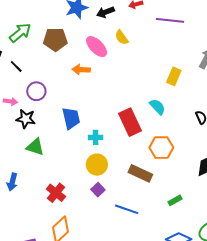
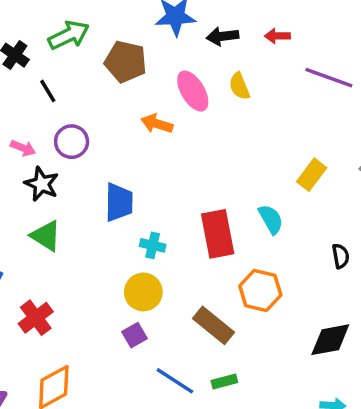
red cross: (56, 193) -> (36, 318), moved
green rectangle: (175, 200) -> (224, 382), moved

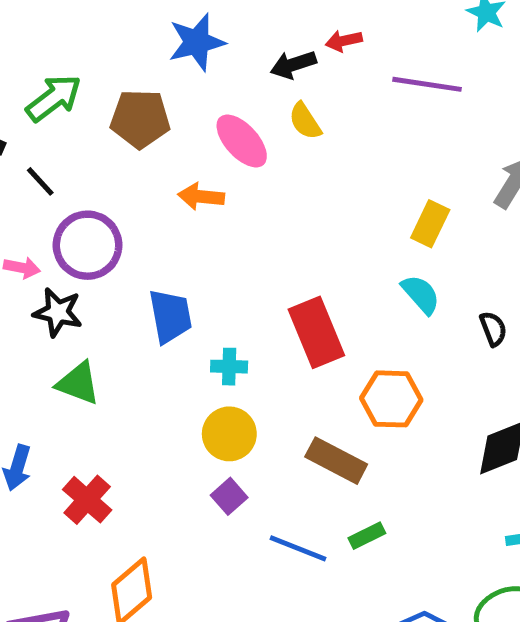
black arrow: (222, 36) -> (293, 65), moved
purple circle: (72, 142) -> (88, 245), size x1.4
cyan semicircle: (271, 219) -> (421, 294), moved

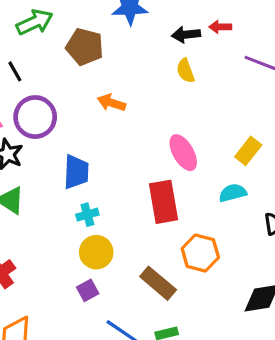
pink ellipse: (242, 141) -> (183, 153), moved
cyan semicircle: (421, 294) -> (233, 193), turned -76
cyan cross: (229, 367) -> (87, 215), moved, turned -30

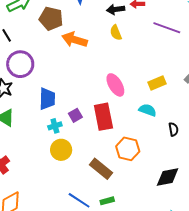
orange arrow: (111, 103) -> (75, 40), moved, size x1.4
yellow rectangle: (248, 151) -> (157, 83), turned 30
cyan semicircle: (233, 193) -> (148, 110), turned 36
purple square: (88, 290) -> (75, 115), moved

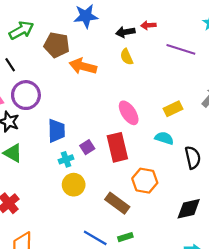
black semicircle: (173, 129) -> (193, 158), size x1.5

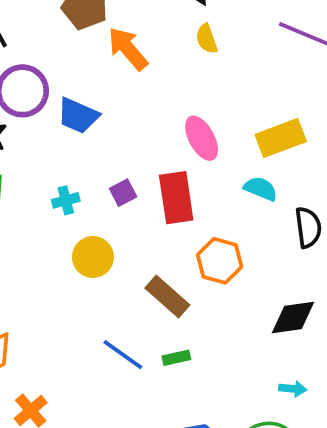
orange arrow: (83, 66) -> (128, 49), turned 30
yellow rectangle: (173, 109) -> (281, 138), size x1.4
blue trapezoid: (56, 131) -> (78, 116), moved, turned 110
cyan cross: (66, 159) -> (66, 200), moved

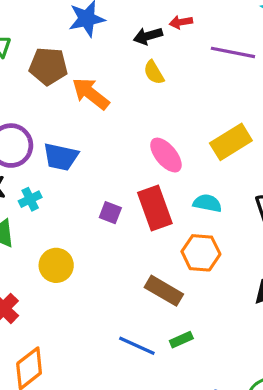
cyan semicircle: (261, 189) -> (207, 203), moved
purple square: (123, 193) -> (110, 213), turned -30
cyan cross: (66, 200) -> (30, 199), moved
yellow circle: (93, 257) -> (56, 265), moved

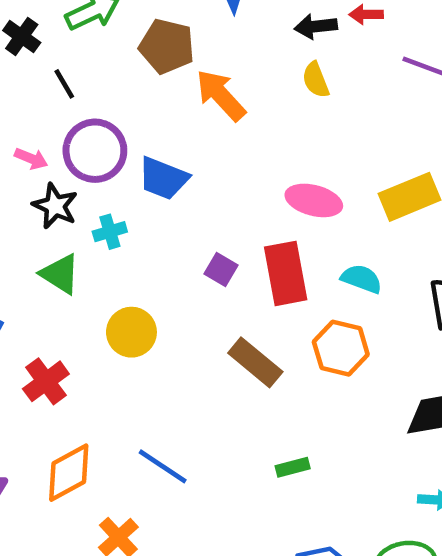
pink ellipse: (166, 155) -> (314, 200), turned -45
brown rectangle: (164, 291) -> (255, 362), moved
blue line: (137, 346) -> (163, 466), moved

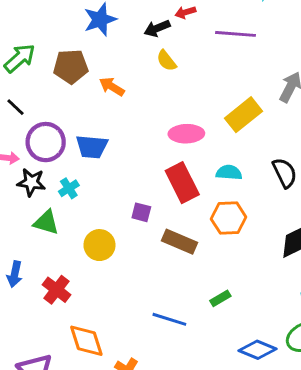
orange arrow: (221, 95) -> (112, 87), size x0.7
purple square: (221, 270) -> (141, 212), moved
blue line: (163, 466) -> (169, 319), moved
orange diamond: (69, 473) -> (86, 341), turned -63

